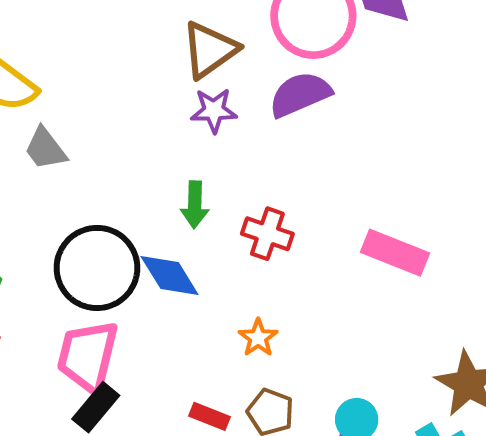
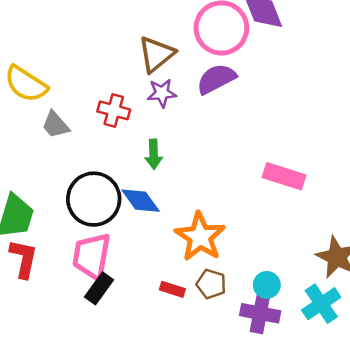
red cross: (267, 234) -> (114, 110), moved
orange star: (258, 338) -> (200, 237), size x2.0

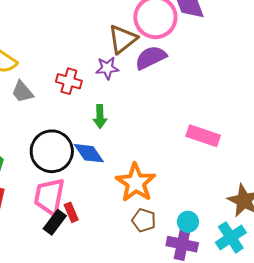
brown triangle: (156, 54) -> (123, 39), moved
red rectangle: (172, 289) -> (71, 212), moved, turned 48

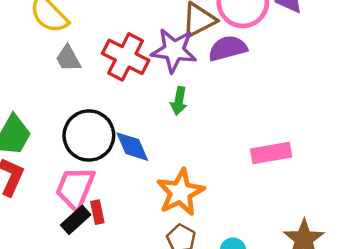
purple star: (107, 68) -> (174, 50), size x1.6
red cross: (69, 81) -> (126, 57), size x1.5
green arrow: (100, 117) -> (179, 101), moved
pink rectangle: (203, 136) -> (271, 153), turned -40

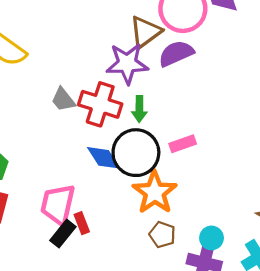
red cross: (126, 57) -> (100, 104), moved
gray trapezoid: (68, 58) -> (63, 100), moved
black circle: (89, 136) -> (136, 153), moved
pink rectangle: (271, 153) -> (183, 144), moved, size x0.7

